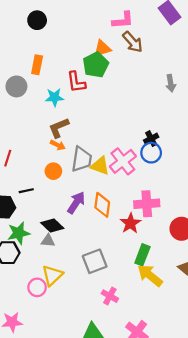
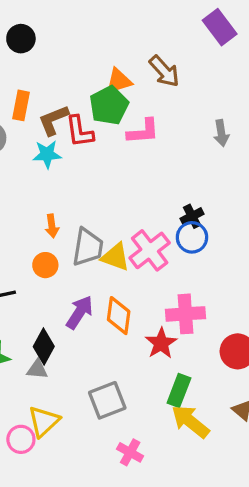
pink L-shape: (123, 20) -> (143, 131), moved
brown L-shape: (59, 128) -> (54, 120), moved
orange arrow: (58, 145) -> (52, 226), turned 56
black diamond: (52, 225) -> (44, 347), turned 75

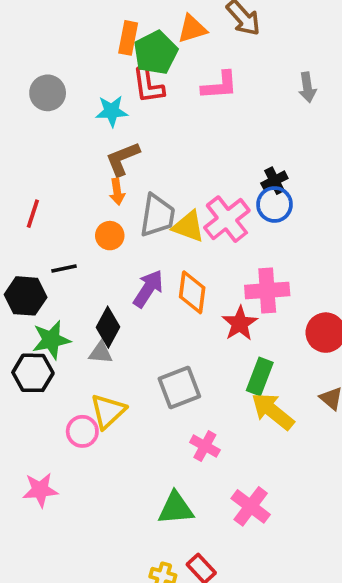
orange rectangle: (21, 105) -> (128, 38), moved
green pentagon: (109, 105) -> (156, 53), moved
brown L-shape: (54, 120) -> (123, 159), moved

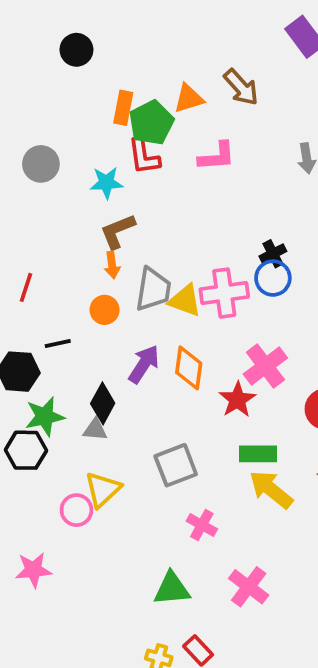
pink cross: (227, 219) -> (224, 293), turned 30
pink cross: (267, 290) -> (265, 366), turned -33
green rectangle: (260, 376) -> (258, 454), turned 69

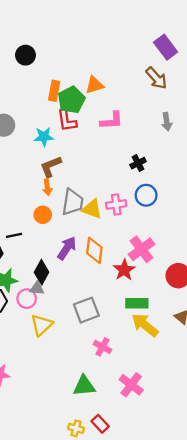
brown arrow: (241, 87) -> (156, 78), moved
black cross: (273, 254) -> (138, 163), moved
pink cross: (224, 293) -> (116, 204), size x0.7
pink circle: (76, 510) -> (27, 299), moved

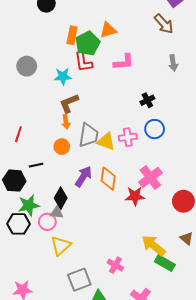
red star: (124, 270) -> (135, 196), turned 30
green rectangle: (137, 303) -> (165, 263), moved, turned 30
gray square: (86, 310) -> (79, 280), moved

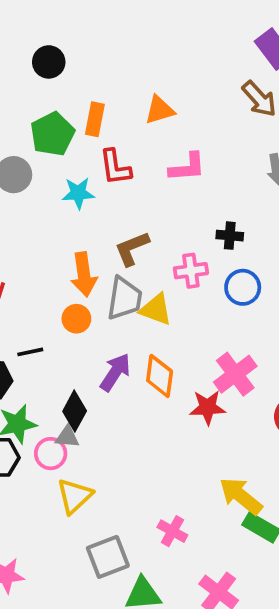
green pentagon: (88, 43) -> (52, 134), moved
black cross: (147, 100) -> (230, 236), turned 32
brown L-shape: (69, 103) -> (132, 249), moved
orange arrow: (66, 122) -> (84, 274), size x1.6
pink cross: (128, 137) -> (191, 271), moved

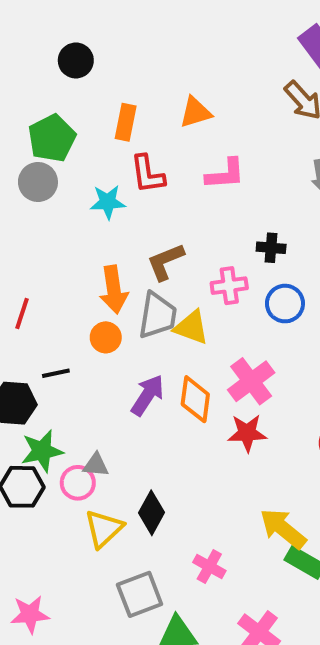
green pentagon: (52, 134) -> (52, 138), moved
pink cross: (235, 374) -> (251, 381), moved
black diamond: (75, 411) -> (152, 513), moved

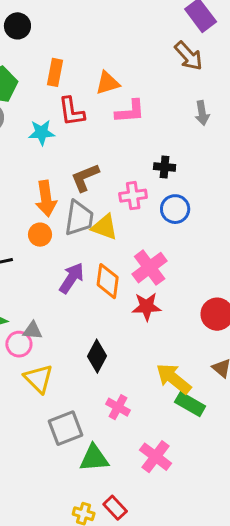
orange triangle: (195, 112) -> (108, 83), moved
black diamond: (152, 513) -> (97, 356), moved
yellow triangle: (104, 529) -> (38, 379), turned -32

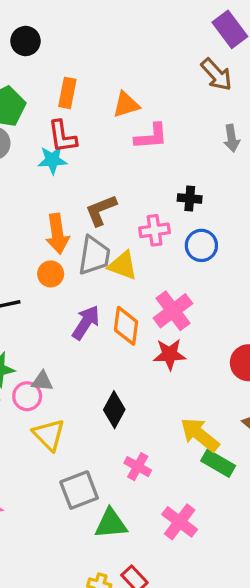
red L-shape: (72, 111) -> (62, 137), moved

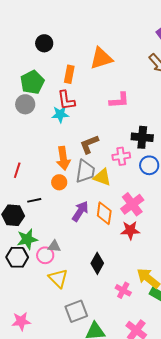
orange triangle: (126, 105) -> (101, 58), moved, size x1.4
black cross: (190, 199) -> (142, 137), size x1.5
pink cross: (138, 467) -> (123, 290), moved

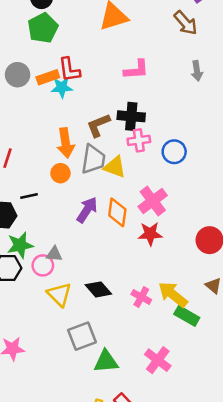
orange rectangle: (69, 74) -> (48, 77), moved, turned 60
green pentagon: (32, 82) -> (43, 28), moved
black cross: (142, 137) -> (131, 116), moved
black diamond: (97, 263) -> (98, 289), moved, turned -70
pink cross: (123, 290) -> (141, 297), moved

